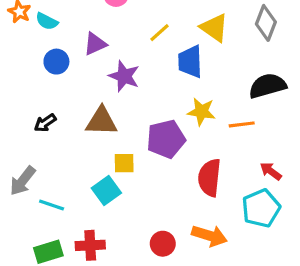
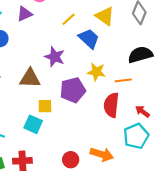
purple triangle: (95, 44) -> (25, 14), moved
blue trapezoid: (190, 62) -> (89, 39), turned 135
purple star: (124, 76) -> (55, 57), moved
red semicircle: (209, 178) -> (111, 105), moved
cyan square: (106, 191) -> (33, 124), turned -30

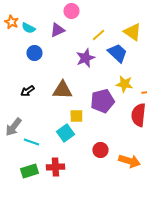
purple star: (55, 57) -> (85, 58), moved, turned 30
cyan square: (33, 124) -> (65, 133), turned 30
red circle: (71, 160) -> (100, 150), moved

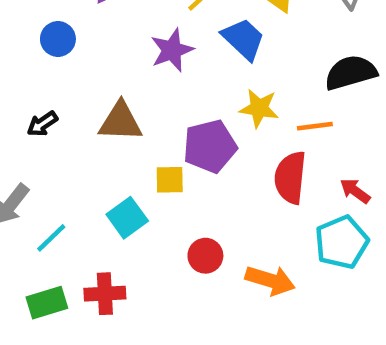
yellow square: (76, 116) -> (170, 180), moved
cyan line: (31, 142) -> (51, 238), turned -63

